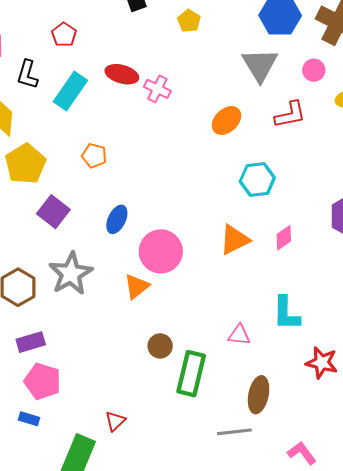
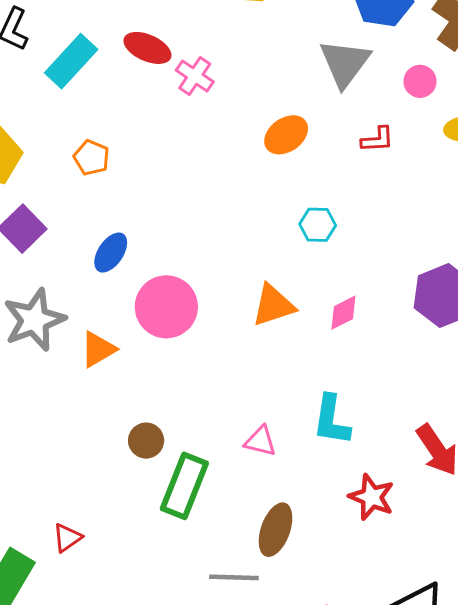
red L-shape: (290, 115) -> (378, 139), size x0.7
cyan hexagon: (257, 180) -> (318, 225), size x0.7
orange triangle: (137, 286) -> (98, 349), moved

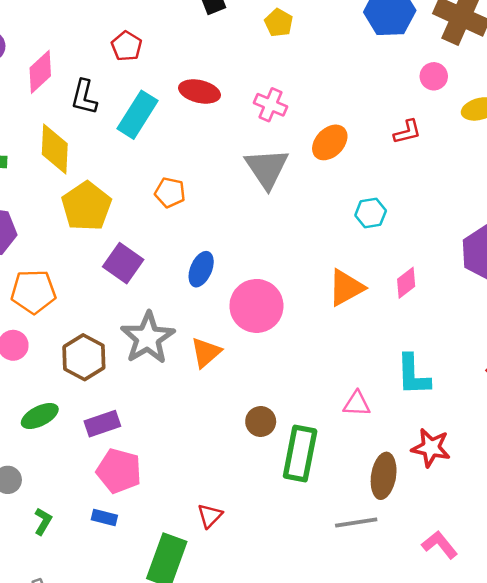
gray triangle: (345, 63) -> (267, 168), moved
pink cross: (195, 76) -> (270, 105), moved
red star: (372, 497) -> (431, 448), moved

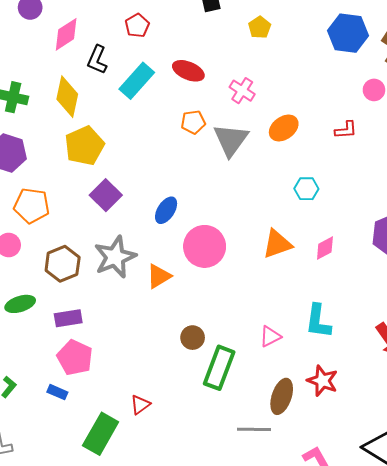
orange pentagon: (170, 192) -> (193, 122), moved, turned -30
pink triangle: (357, 404) -> (270, 336), turned -40

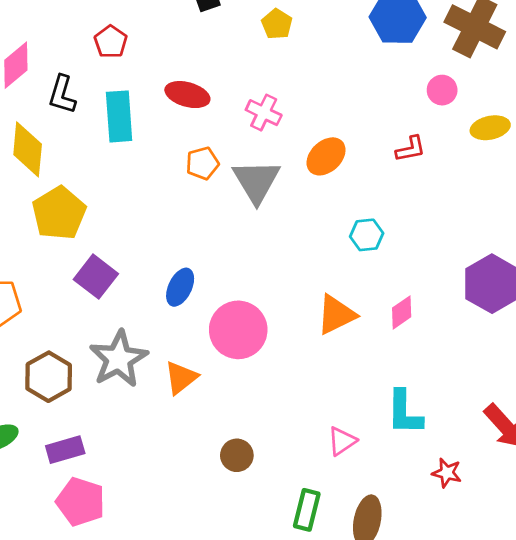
cyan rectangle: (137, 81) -> (119, 116), turned -39
green rectangle: (219, 368) -> (307, 510), moved, size x0.7
red star: (322, 381) -> (447, 473), moved, size x0.7

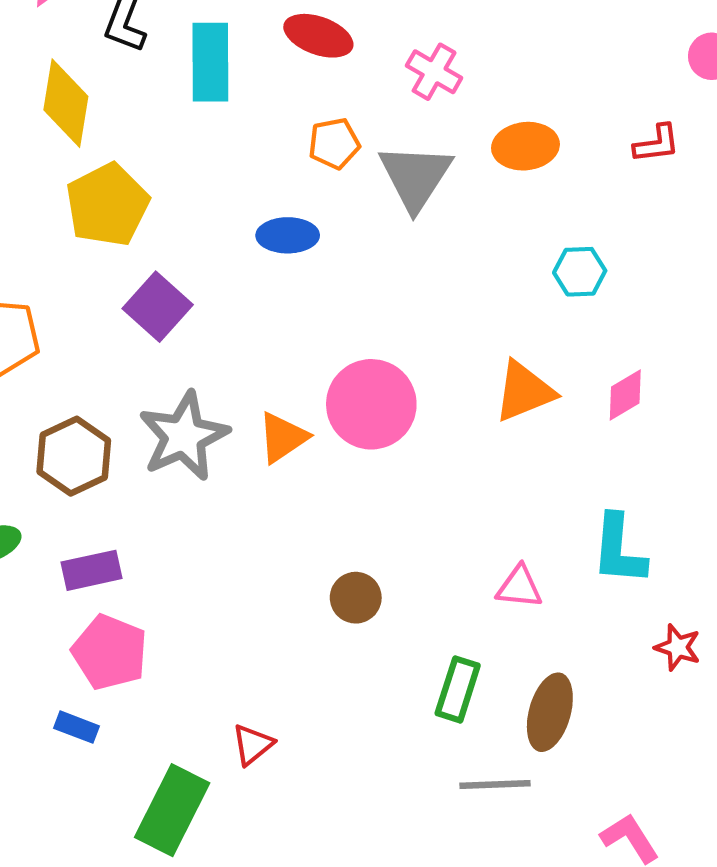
orange ellipse: (326, 156) -> (525, 146), turned 33
blue ellipse: (180, 287) -> (288, 235), moved, turned 60
orange triangle: (181, 378) -> (283, 437), moved
pink triangle: (342, 441) -> (519, 587), turned 36

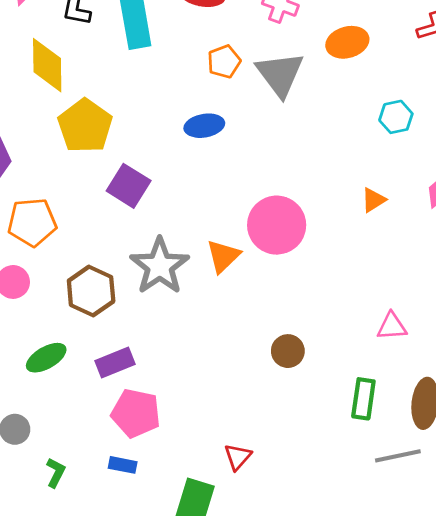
orange triangle: (524, 391) -> (373, 200), size x0.6

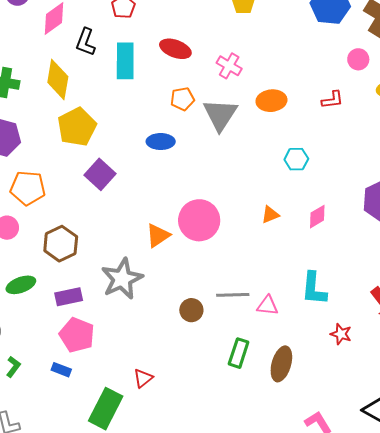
gray star: (160, 266) -> (122, 279), moved
gray line: (398, 456) -> (233, 295), moved

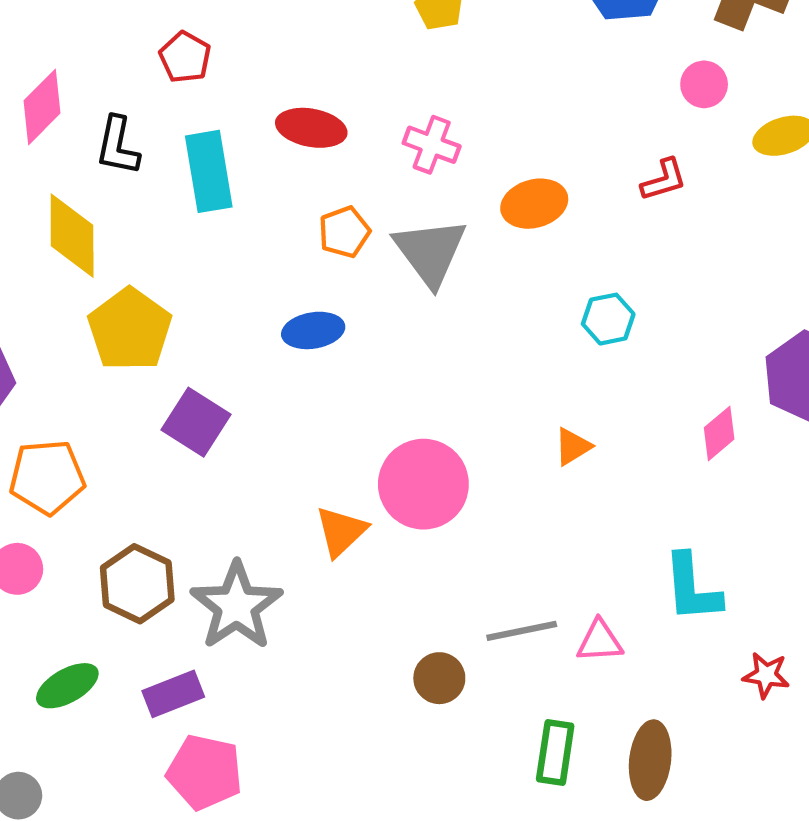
pink diamond: (317, 217) -> (719, 433), moved
gray star: (122, 279) -> (237, 606), moved

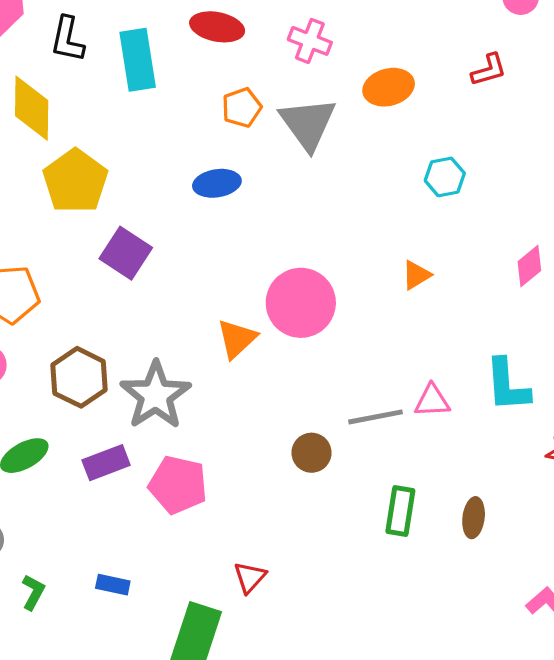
pink triangle: (600, 641) -> (432, 401), moved
brown ellipse: (650, 760) -> (474, 518), size x0.7
pink pentagon: (205, 772) -> (178, 485), moved

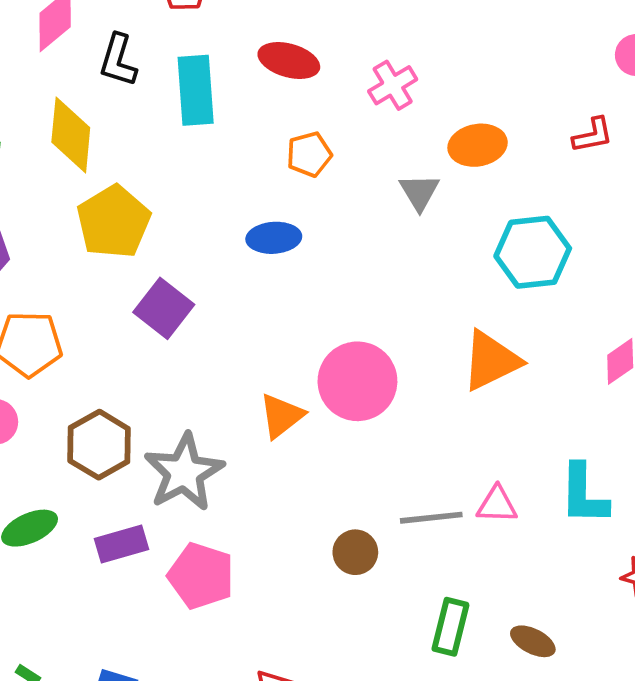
pink cross: (310, 41) -> (393, 85), turned 33
gray triangle: (308, 124) -> (419, 192), moved, size x0.6
cyan hexagon: (445, 177) -> (533, 252), size x1.6
orange triangle: (416, 275) -> (491, 361), size x1.8
brown ellipse: (474, 518) -> (533, 641), turned -75

